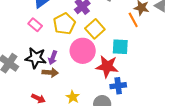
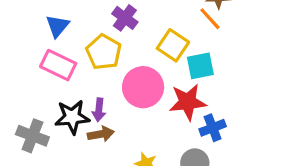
pink rectangle: (35, 25) -> (58, 65), size x1.5
yellow square: (95, 29) -> (173, 45), moved

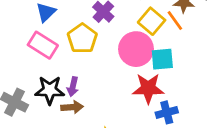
yellow square: (173, 45) -> (152, 21), moved
pink circle: (143, 87) -> (136, 49), moved

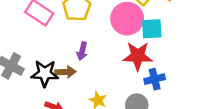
purple arrow: (73, 87) -> (82, 51), moved
black star: (50, 90) -> (45, 73), moved

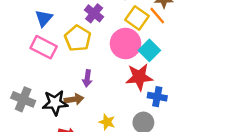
cyan square: (152, 29) -> (149, 50), turned -35
blue cross: (155, 79) -> (157, 97), turned 30

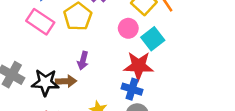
pink circle: (126, 44) -> (128, 28), size x0.6
blue cross: (157, 97) -> (132, 89), moved

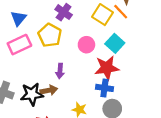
pink rectangle: (40, 22) -> (19, 45), turned -50
pink circle: (128, 28) -> (86, 45), moved

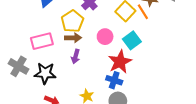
pink rectangle: (19, 45) -> (42, 41), moved
red star: (107, 68) -> (120, 62), turned -30
brown arrow: (49, 90) -> (73, 38), moved

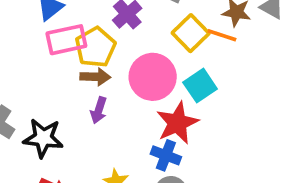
orange line: (143, 12) -> (222, 35), turned -42
pink circle: (105, 37) -> (153, 77), size x1.6
pink rectangle: (42, 41) -> (66, 40), moved

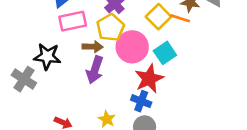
yellow pentagon: (95, 47) -> (110, 27), moved
purple arrow: (99, 110) -> (95, 70), size x1.5
black star: (43, 138) -> (47, 56), moved

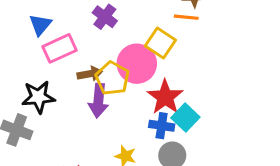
yellow square: (158, 17) -> (160, 43), moved
yellow pentagon: (110, 27) -> (112, 78), moved
cyan square: (165, 53) -> (185, 118), moved

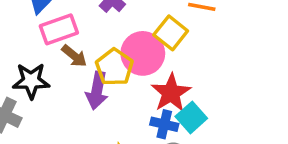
brown arrow: (90, 74) -> (74, 56), moved, turned 45

